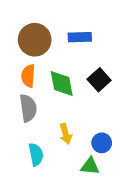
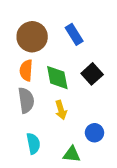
blue rectangle: (80, 37) -> (74, 34), turned 60
yellow arrow: (66, 134) -> (61, 110), moved
green triangle: (90, 166) -> (72, 154), moved

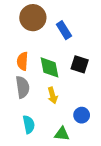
brown circle: (32, 37) -> (33, 18), moved
black square: (92, 74) -> (80, 64), turned -30

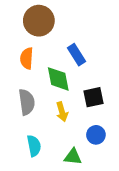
blue rectangle: (64, 30) -> (77, 55), moved
orange semicircle: (22, 61) -> (27, 58), moved
black square: (80, 64) -> (94, 97), moved, turned -30

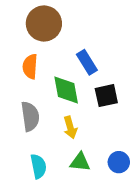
black square: (94, 97) -> (106, 96), moved
blue circle: (96, 135) -> (119, 162), moved
green triangle: (73, 157) -> (80, 162), moved

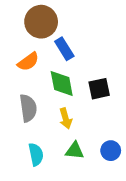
blue rectangle: (87, 62) -> (64, 49), moved
orange semicircle: (30, 66) -> (28, 62), turned -130

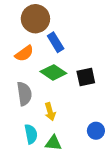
green diamond: (62, 84) -> (53, 72), turned -45
yellow arrow: (66, 118) -> (50, 112), moved
green triangle: (75, 151) -> (53, 143), moved

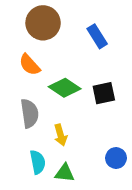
blue rectangle: (56, 42) -> (97, 36), moved
orange semicircle: (24, 53) -> (30, 65), turned 84

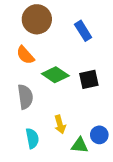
yellow arrow: (61, 135) -> (60, 124), moved
green triangle: (65, 173) -> (80, 145), moved

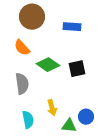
blue rectangle: (83, 31) -> (72, 27), turned -54

